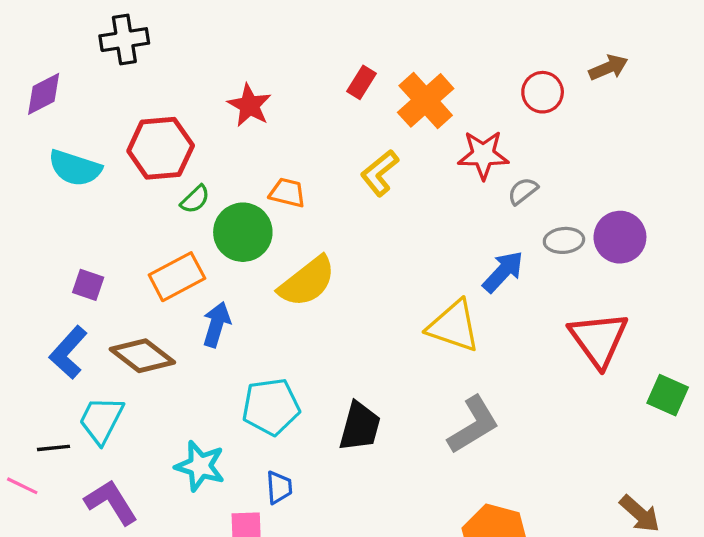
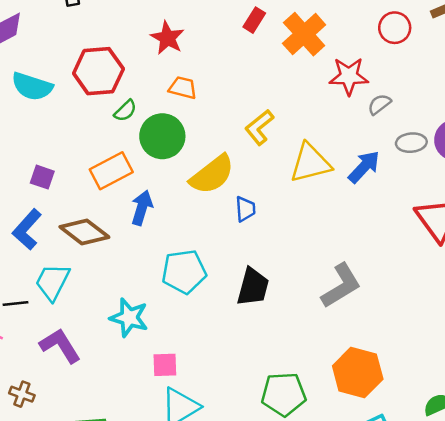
yellow L-shape: (380, 173) -> (259, 127), moved
orange trapezoid: (287, 193) -> (183, 88), moved
yellow triangle: (454, 326) -> (310, 163), moved, turned -33
blue trapezoid: (279, 487) -> (245, 209), moved

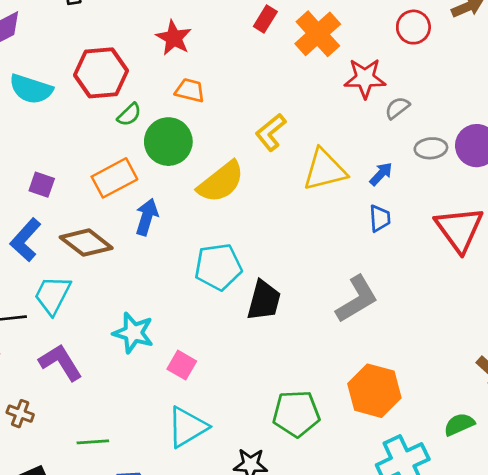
blue arrow: (364, 167) -> (381, 174), size x0.7
blue trapezoid: (245, 209) -> (380, 218), moved
cyan pentagon: (184, 272) -> (218, 267), moved
pink square: (165, 365) -> (182, 365), moved, turned 32

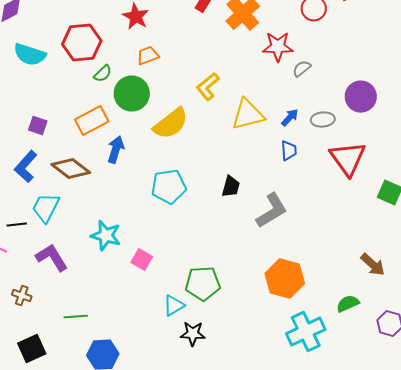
orange trapezoid: (190, 90) -> (148, 56), turned -35
gray ellipse: (431, 148) -> (323, 120), moved
black trapezoid: (264, 300) -> (231, 187), moved, size x0.7
green pentagon: (296, 414) -> (203, 284), moved
cyan triangle: (187, 427) -> (174, 306), moved, size x0.7

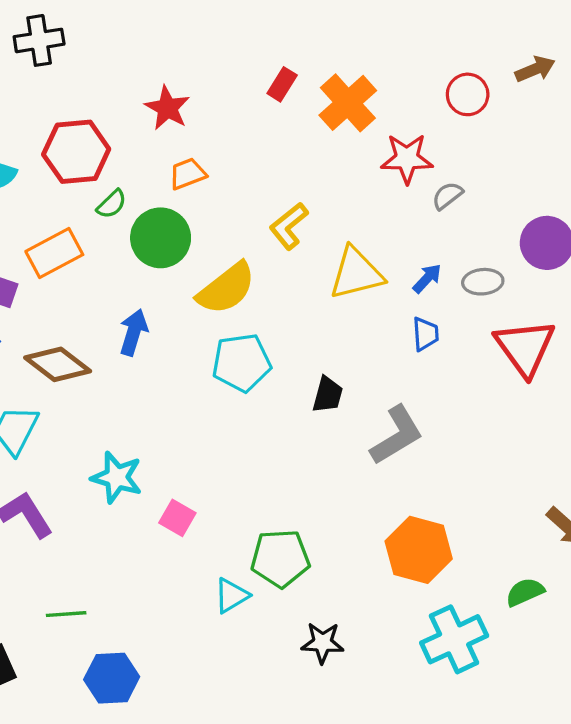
orange rectangle: (92, 121) -> (54, 253), moved
cyan pentagon: (169, 187) -> (242, 363), moved
black star: (193, 334) -> (323, 643), moved

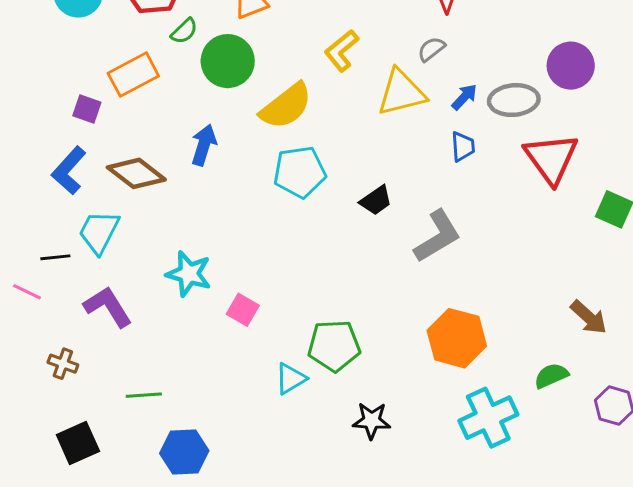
gray semicircle: (447, 196) -> (431, 49), moved
gray ellipse: (483, 282) -> (514, 100), size x1.4
black trapezoid: (328, 395) -> (376, 200), turned 40

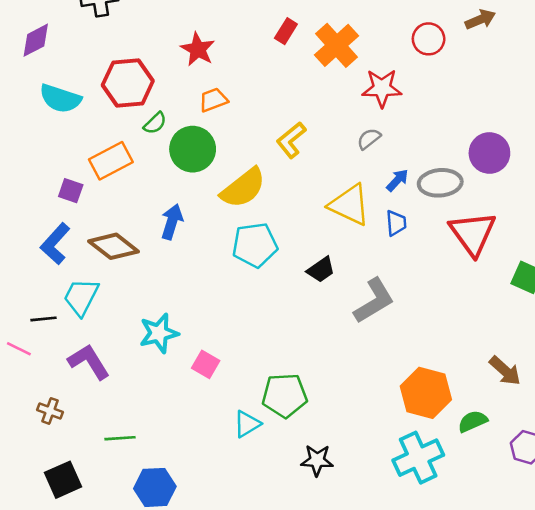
yellow triangle: (401, 93) -> (349, 205), moved, turned 39
cyan star: (189, 274) -> (159, 333), turned -30
orange hexagon: (457, 338) -> (426, 393), moved

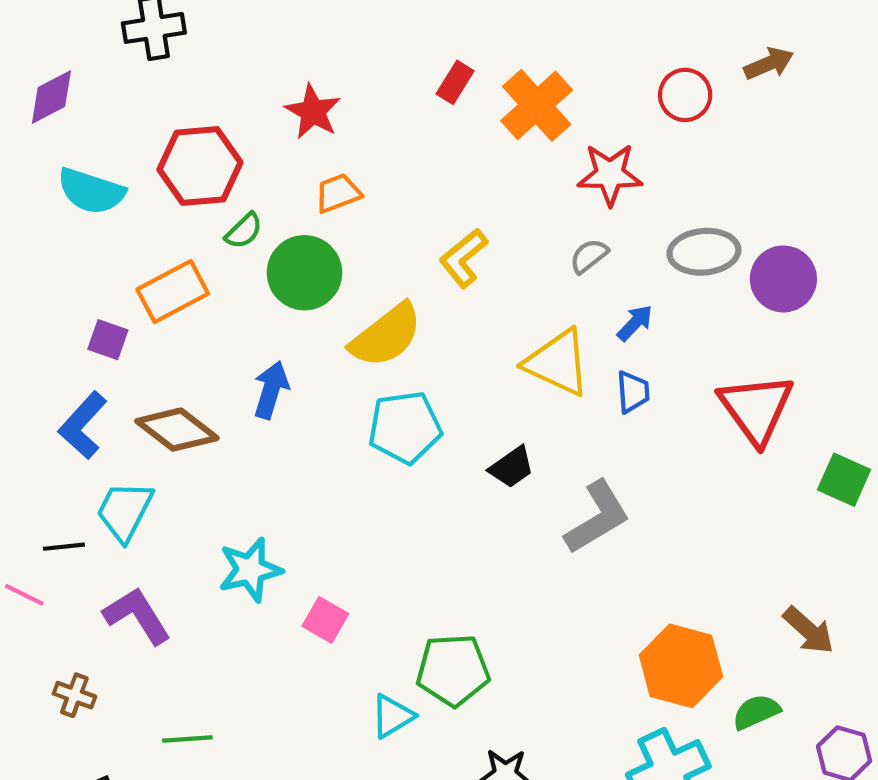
gray ellipse: (440, 183) -> (704, 252), moved

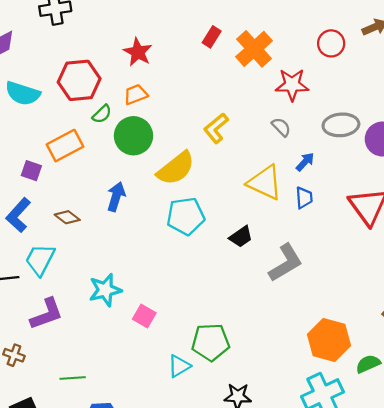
orange trapezoid: (338, 193) -> (136, 94), moved
gray semicircle: (589, 256) -> (281, 127), turned 84
brown diamond: (177, 430) -> (67, 217), size x0.6
purple L-shape: (137, 616) -> (47, 314), turned 102

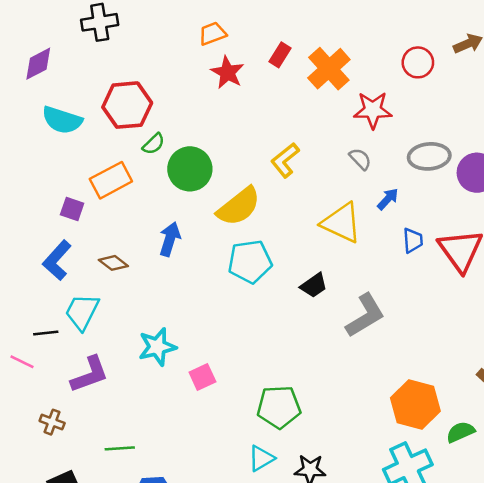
red star: (138, 52) -> (227, 72), moved
orange trapezoid: (136, 94) -> (212, 34), moved
blue trapezoid: (304, 198) -> (413, 240), moved
pink square: (144, 316) -> (202, 377), turned 35
cyan triangle: (179, 366) -> (261, 458), moved

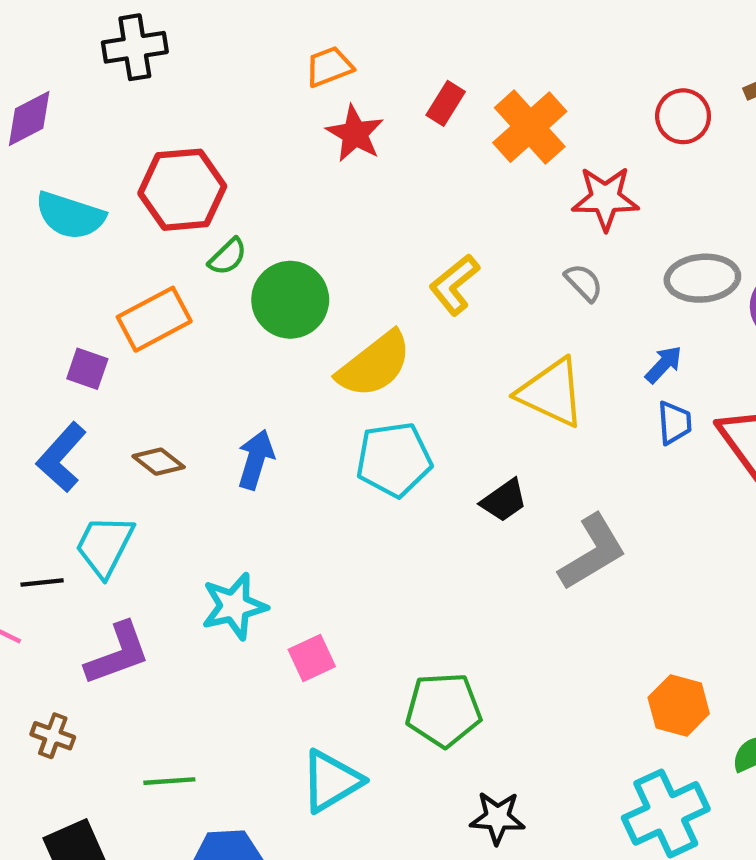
blue arrow: (388, 199) -> (664, 364), moved
blue arrow: (170, 239) -> (256, 459), moved
orange hexagon: (415, 404) -> (679, 706), size x0.7
cyan triangle: (261, 458) -> (331, 781), moved, size x1.4

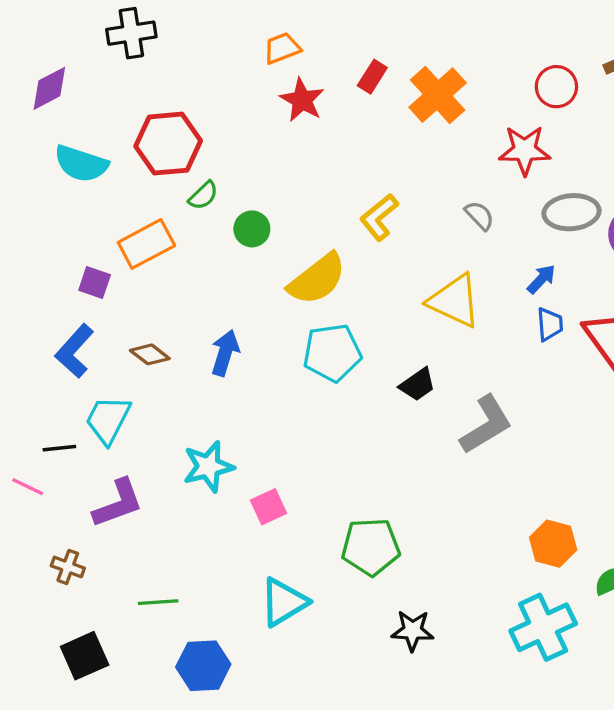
red star: (605, 198) -> (525, 150), moved
green circle: (290, 300) -> (252, 229), size x0.6

